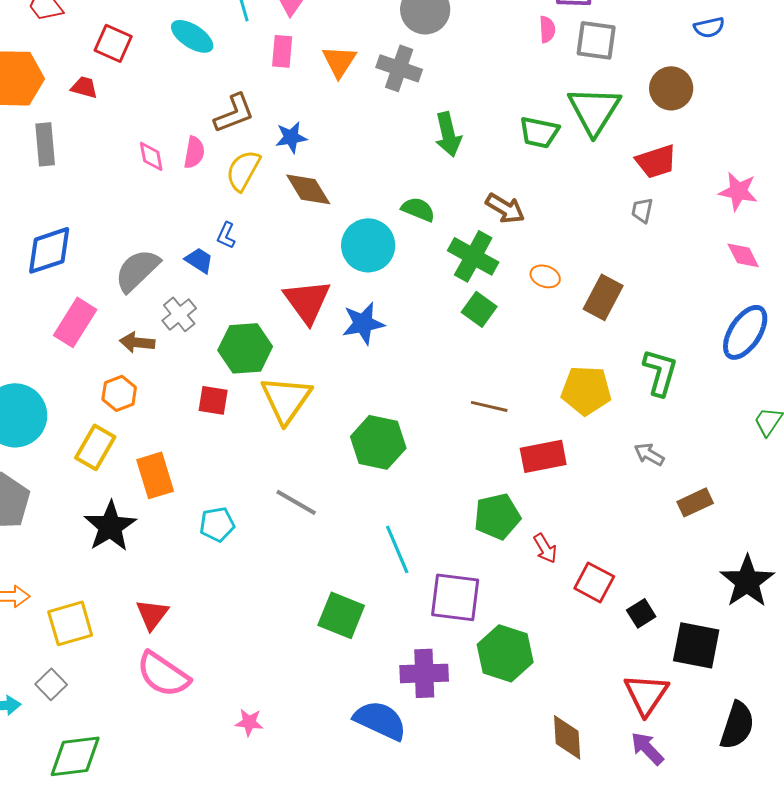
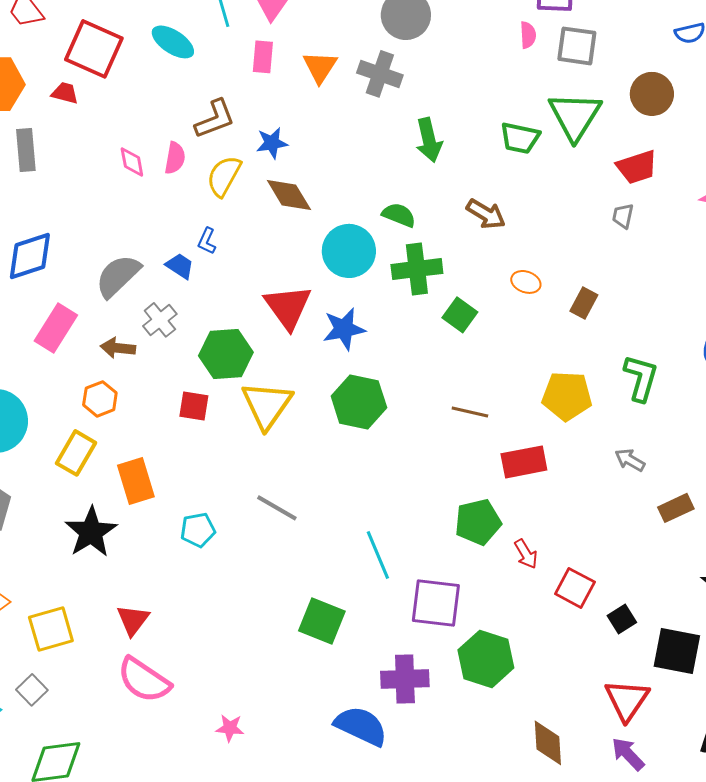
red square: (113, 43) -> (94, 49), size x1.5
green cross: (473, 256) -> (417, 269), moved, turned -36
brown rectangle: (603, 297) -> (584, 303), size x0.7
green hexagon: (378, 442) -> (359, 402), moved

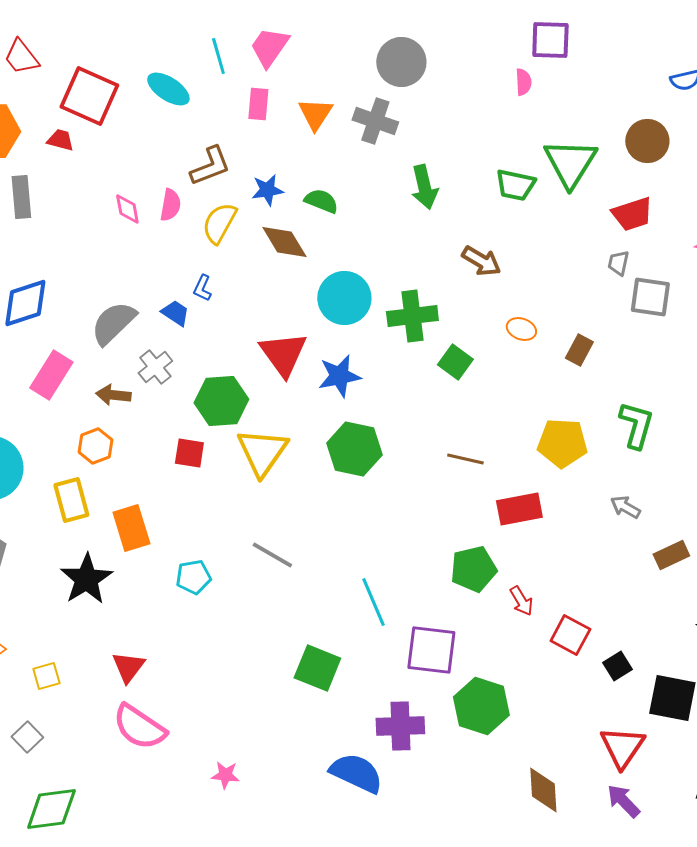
gray square: (577, 46) -> (650, 297), moved
green semicircle: (399, 215) -> (321, 201), moved
yellow rectangle: (76, 453) -> (71, 500), turned -45
yellow square: (51, 629) -> (46, 676), size x0.6

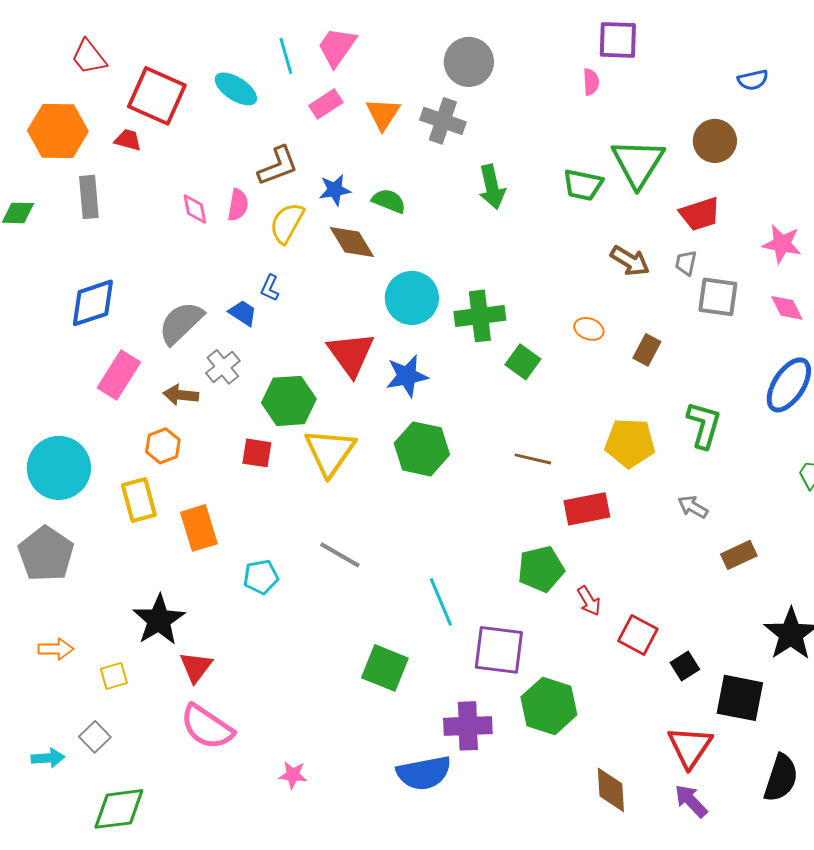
pink rectangle: (258, 104) -> (326, 104), turned 52
brown arrow: (481, 261) -> (630, 261), moved
black star: (86, 579) -> (159, 620), moved
blue semicircle: (356, 773) -> (424, 773), turned 144

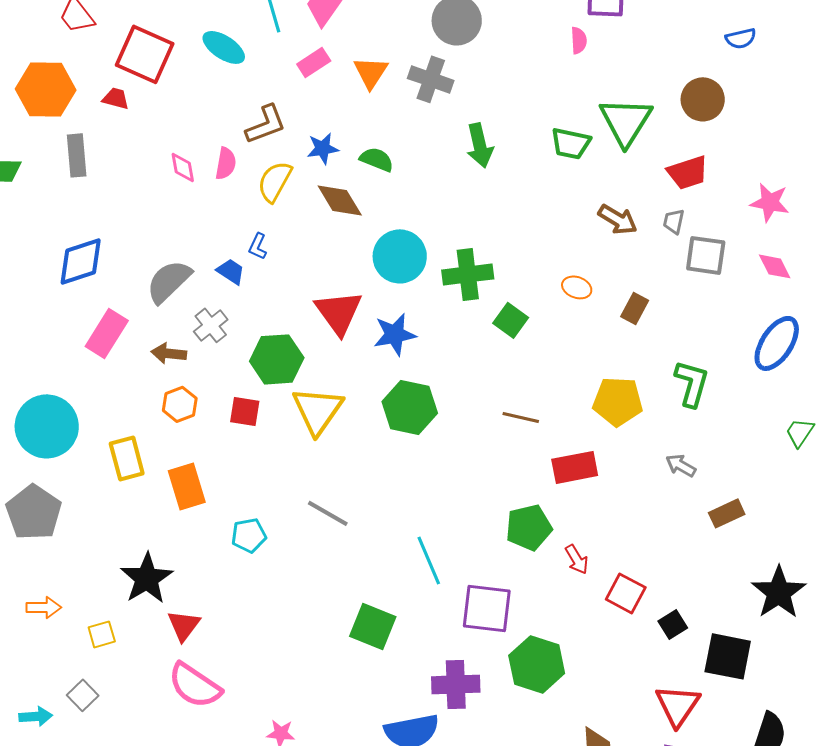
orange hexagon: (163, 446) -> (180, 404), moved

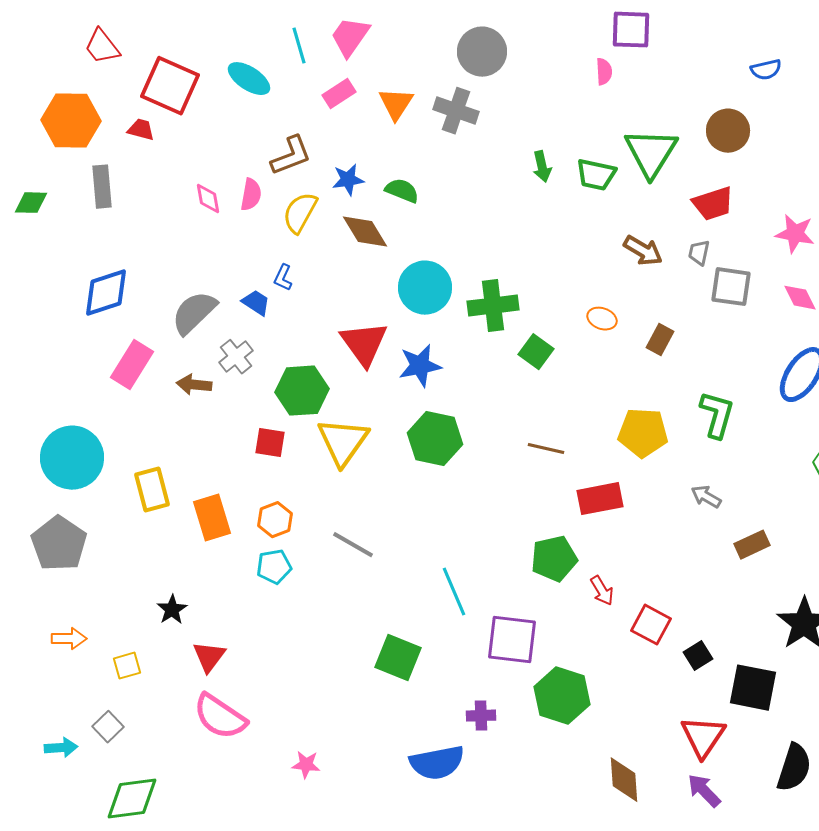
green arrow: (480, 145) -> (542, 167), moved, size x0.7
orange hexagon: (180, 404) -> (275, 520), moved
black star: (147, 578) -> (172, 610), size x0.6
purple cross: (456, 684) -> (481, 716), size x0.6

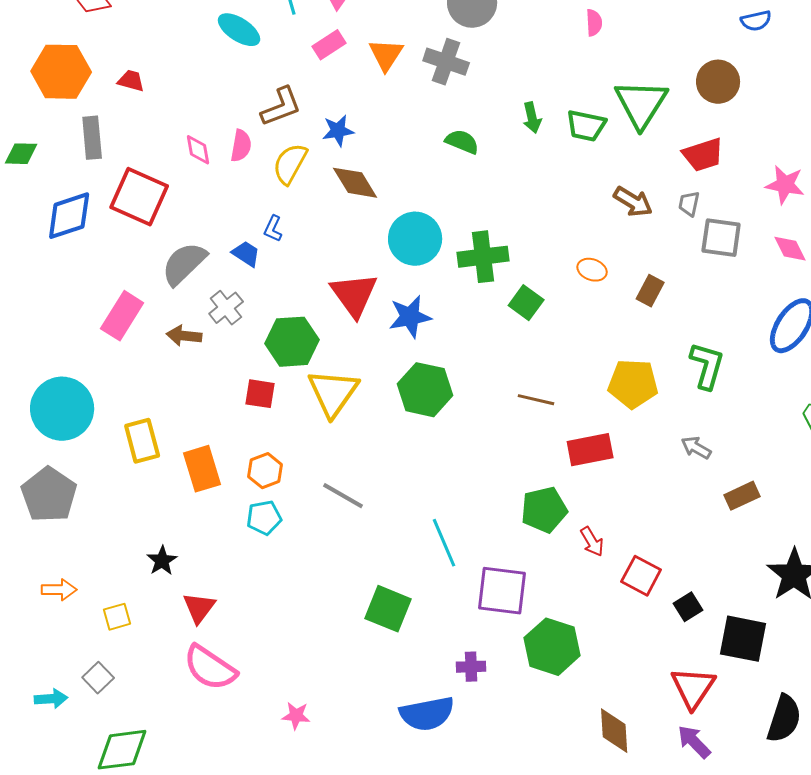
red square: (170, 86) -> (139, 197), moved
green semicircle: (402, 191) -> (462, 142), moved
blue diamond: (106, 293) -> (69, 216), moved

